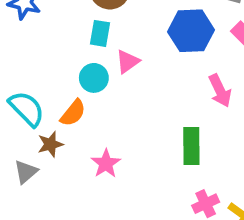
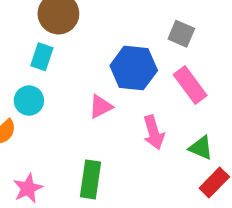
pink triangle: (127, 62) -> (101, 107), moved
green rectangle: (191, 146) -> (91, 179), moved

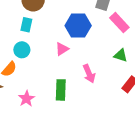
pink rectangle: (190, 85) -> (119, 23), moved
pink arrow: (154, 132) -> (89, 74), moved
green triangle: (201, 148) -> (121, 55), moved

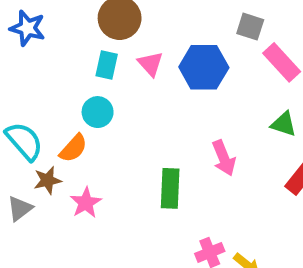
pink triangle: (62, 49) -> (150, 64), moved, turned -40
pink star: (27, 99) -> (86, 203), moved

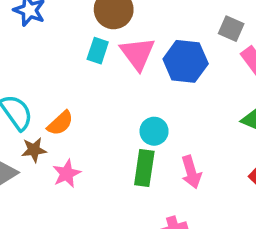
pink triangle: (150, 64) -> (137, 54), size x1.5
cyan circle: (98, 112) -> (154, 131), moved
pink arrow: (224, 158) -> (191, 172), moved

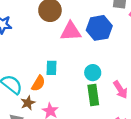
cyan rectangle: (98, 51) -> (51, 68), moved
pink triangle: (137, 54) -> (71, 31), turned -40

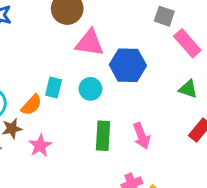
blue hexagon: (99, 28) -> (128, 65), moved
cyan circle: (93, 73) -> (90, 89), moved

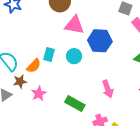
green rectangle: (103, 136) -> (75, 104), moved, turned -66

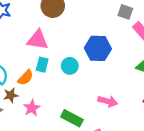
pink triangle: (74, 25) -> (38, 40), moved
pink arrow: (108, 89) -> (108, 101), turned -54

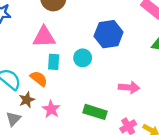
orange semicircle: (26, 78) -> (39, 79), turned -84

